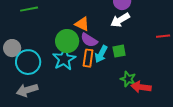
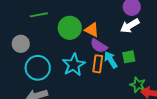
green circle: (67, 41) -> (70, 28), moved
gray circle: (12, 48) -> (21, 44), moved
cyan arrow: (101, 54) -> (111, 60), turned 120

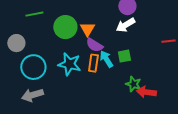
orange triangle: (92, 30) -> (87, 29), turned 35
cyan star: (74, 65) -> (69, 64), turned -30

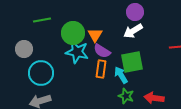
green square: (124, 56) -> (132, 62), size x1.6
cyan arrow: (106, 59) -> (121, 75), moved
cyan star: (69, 64) -> (77, 52), moved
green star: (133, 84) -> (126, 96), moved

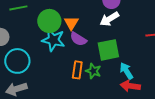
orange rectangle: (101, 69) -> (77, 70), moved
cyan arrow: (121, 75) -> (126, 71), moved
green star: (126, 96) -> (93, 71), moved

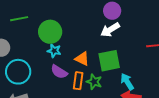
orange triangle: (71, 23) -> (82, 59), moved, turned -35
purple semicircle: (78, 39) -> (59, 72), moved
cyan star: (53, 40) -> (54, 51), size x0.6

